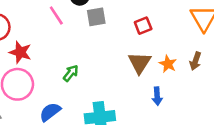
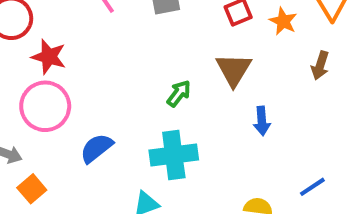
orange star: (168, 64) -> (283, 21), moved
green arrow: (71, 73) -> (179, 93), moved

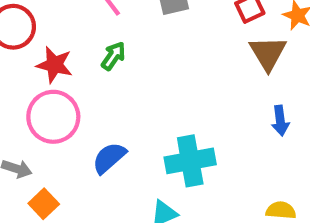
brown triangle: (234, 70) -> (268, 53), moved
green arrow: (179, 93) -> (113, 56), moved

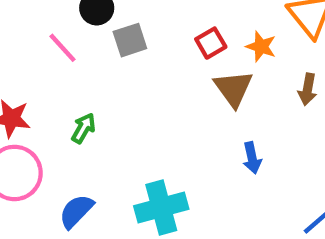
green arrow: (113, 56) -> (84, 128), moved

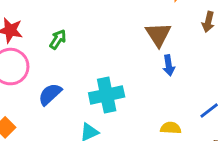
brown triangle: (233, 88) -> (158, 34), moved

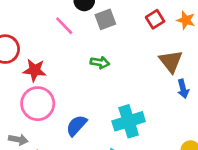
green arrow: (58, 39) -> (100, 63), moved, turned 72

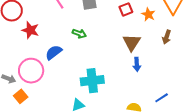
pink circle: (38, 104) -> (31, 71), moved
blue semicircle: (76, 126) -> (54, 52), moved

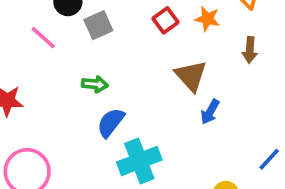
blue semicircle: (54, 52) -> (111, 123), moved
blue arrow: (137, 64) -> (210, 112), turned 48

